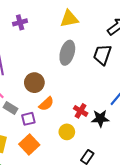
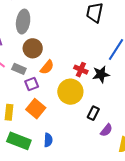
gray ellipse: (67, 53) -> (23, 22), moved
gray rectangle: (11, 108) -> (19, 69), moved
yellow circle: (67, 132) -> (70, 92), size x1.6

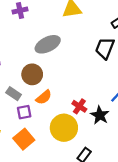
gray ellipse: (23, 22) -> (48, 44), moved, turned 45
black star: (101, 74) -> (100, 115), turned 30

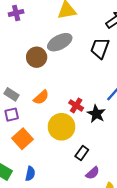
gray ellipse: (48, 44) -> (60, 42), moved
brown circle: (32, 74) -> (37, 57), moved
purple square: (24, 112) -> (12, 115), moved

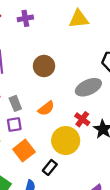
gray ellipse: (60, 42) -> (88, 87), moved
gray rectangle: (12, 94) -> (15, 103), turned 32
black rectangle: (82, 153) -> (50, 167), moved

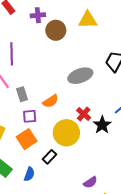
brown circle: (44, 66) -> (56, 30), moved
gray ellipse: (88, 87) -> (80, 76), moved
purple square: (14, 124) -> (30, 116), moved

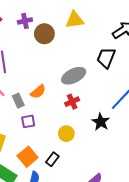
orange semicircle: (51, 101) -> (38, 92), moved
red cross: (84, 114) -> (72, 102), moved, turned 32
yellow circle: (66, 133) -> (66, 134), size x0.6
orange square: (27, 139) -> (28, 157), moved

